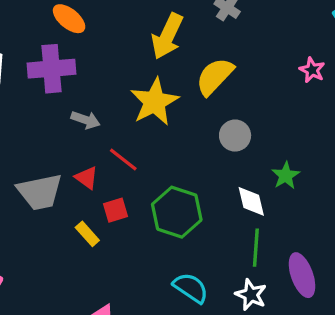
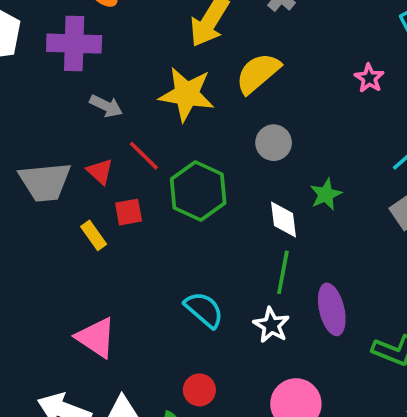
yellow star: (154, 102) -> (187, 94), turned 30
green hexagon: (177, 212) -> (198, 191), moved

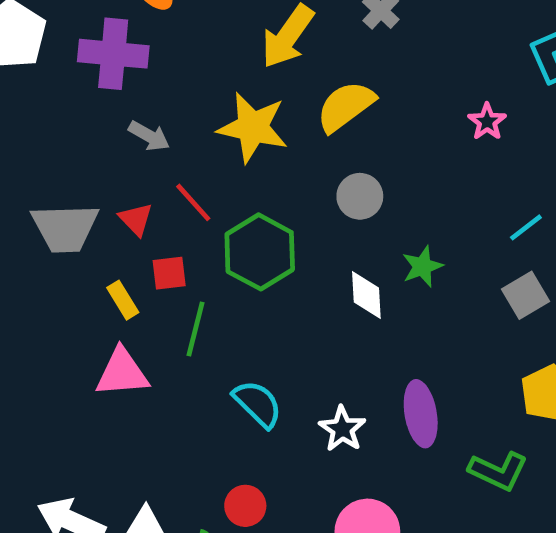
green line: (283, 272) -> (195, 329), moved
pink triangle: (96, 338) -> (122, 373), moved, turned -42

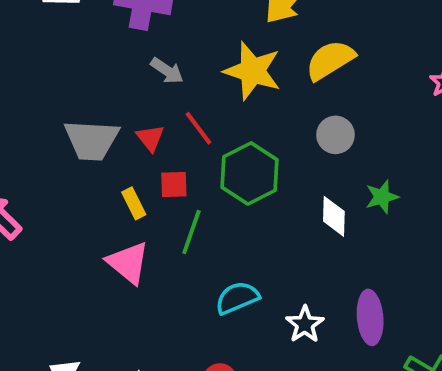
pink triangle: (122, 373) -> (128, 263), turned 39
cyan semicircle: (258, 404) -> (237, 298), turned -72

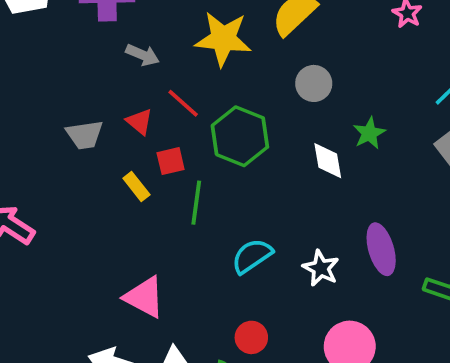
gray trapezoid: (92, 140) -> (85, 135), size x0.7
pink triangle: (128, 263) -> (144, 297), moved

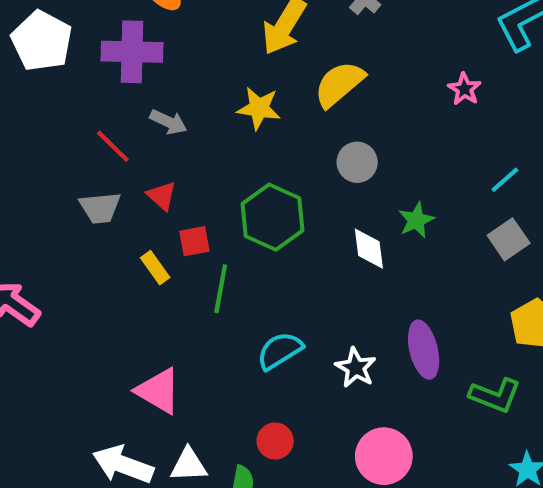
yellow star: (223, 39) -> (259, 108), size x0.7
red line: (183, 103) -> (113, 146), moved

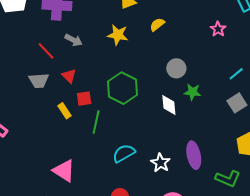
yellow semicircle: (339, 84) -> (157, 25), size x0.6
gray circle: (357, 162) -> (176, 68), moved
green star: (416, 220) -> (192, 92), turned 30

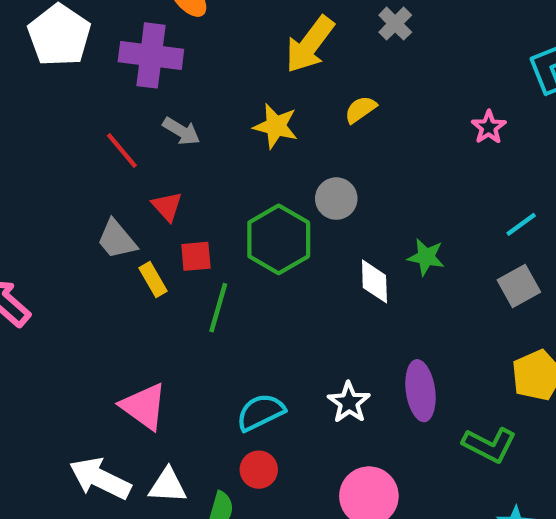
gray circle: (176, 68) -> (336, 199), moved
gray trapezoid: (39, 81) -> (117, 239), moved, turned 50
cyan semicircle: (124, 153) -> (261, 412), moved

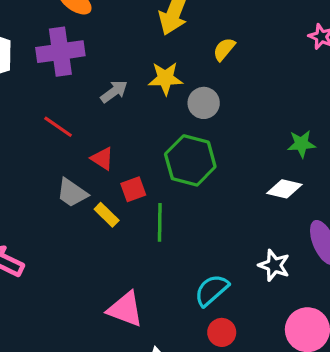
gray arrow: (181, 131) -> (114, 92), moved, turned -52
gray circle: (336, 199) -> (204, 103), moved
white diamond: (374, 281) -> (284, 189), moved, turned -60

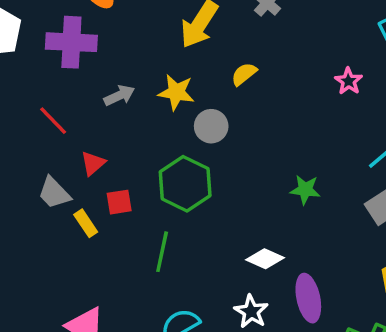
red triangle: (102, 159) -> (93, 163), turned 35
white diamond: (284, 189) -> (265, 259), moved
green line: (160, 222) -> (162, 252), moved

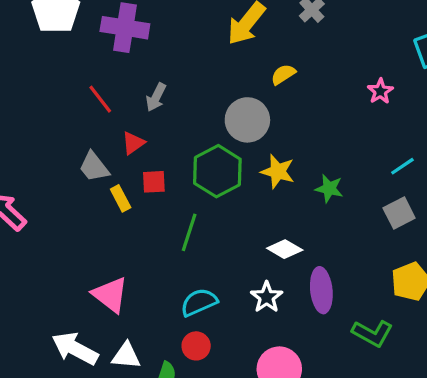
yellow star: (176, 92) -> (278, 171), moved
gray arrow: (119, 95) -> (156, 97), moved, turned 136
gray circle: (211, 126) -> (247, 120), size x1.4

